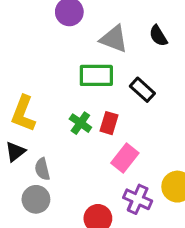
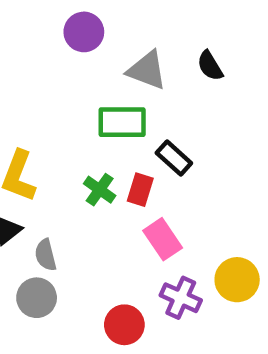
black rectangle: (142, 90) -> (174, 158), moved
pink rectangle: (125, 158) -> (163, 239), turned -72

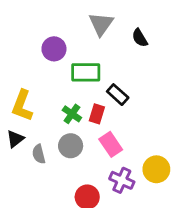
purple circle: (84, 32) -> (54, 49), moved
gray triangle: (147, 70) -> (101, 24), moved, turned 44
gray circle: (37, 298) -> (71, 146), moved

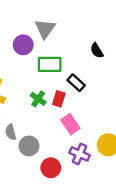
gray triangle: (101, 24) -> (45, 29), moved
black semicircle: (140, 38) -> (97, 51), moved
gray circle: (71, 146) -> (29, 146), moved

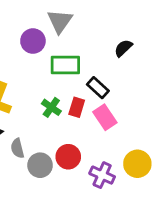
black semicircle: (97, 51) -> (123, 48), turned 77
pink rectangle: (70, 124) -> (105, 117), moved
red circle: (51, 168) -> (68, 157), moved

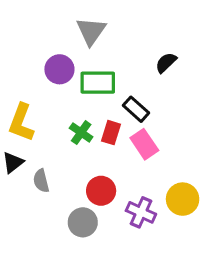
purple circle: (33, 41) -> (59, 69), moved
gray circle: (40, 165) -> (83, 222), moved

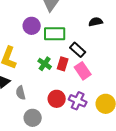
black semicircle: (166, 63) -> (96, 22), turned 32
purple cross: (141, 212) -> (78, 101), moved
gray circle: (83, 222) -> (33, 118), moved

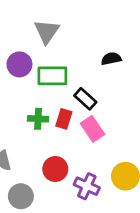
green cross: (45, 64) -> (38, 119), turned -32
purple cross: (78, 101) -> (87, 186), moved

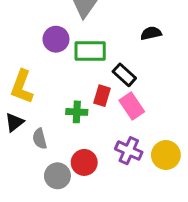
green cross: (38, 119) -> (77, 112), moved
red circle: (55, 169) -> (84, 162), moved
purple cross: (87, 186) -> (129, 151), moved

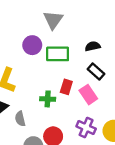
black semicircle: (151, 33) -> (93, 46), moved
black rectangle: (124, 75) -> (96, 72), moved

